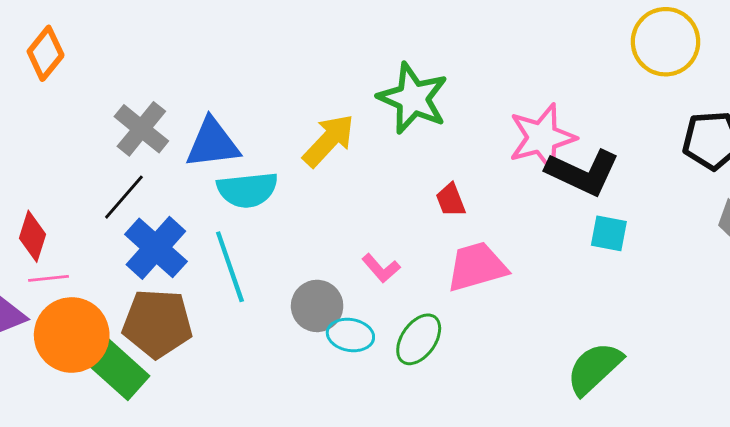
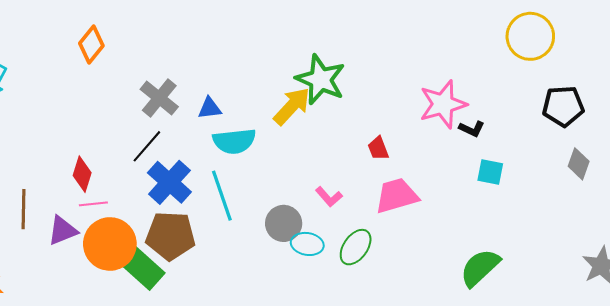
green star: (413, 98) -> (321, 79), moved
blue triangle: (213, 143) -> (210, 108), size x0.6
black L-shape: (583, 172) -> (472, 129), size x0.5

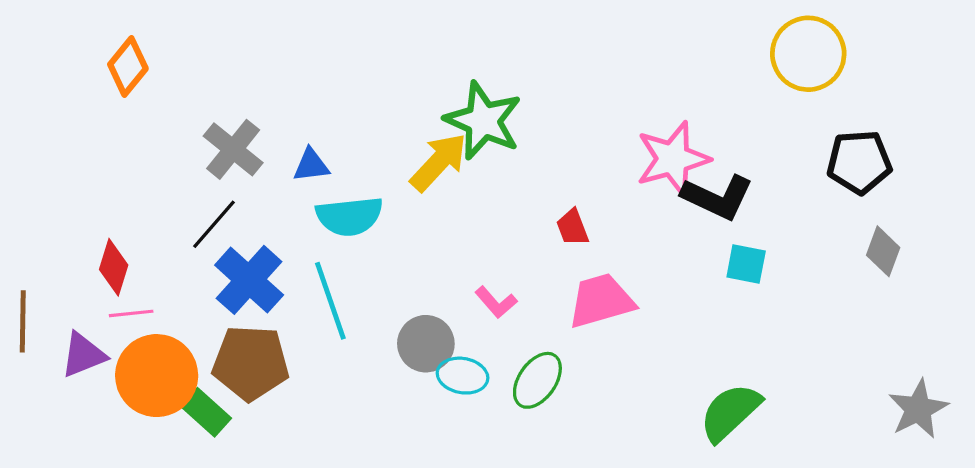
black L-shape: (472, 129) -> (717, 197), size x1.8
green rectangle: (142, 268) -> (206, 412), size x0.7

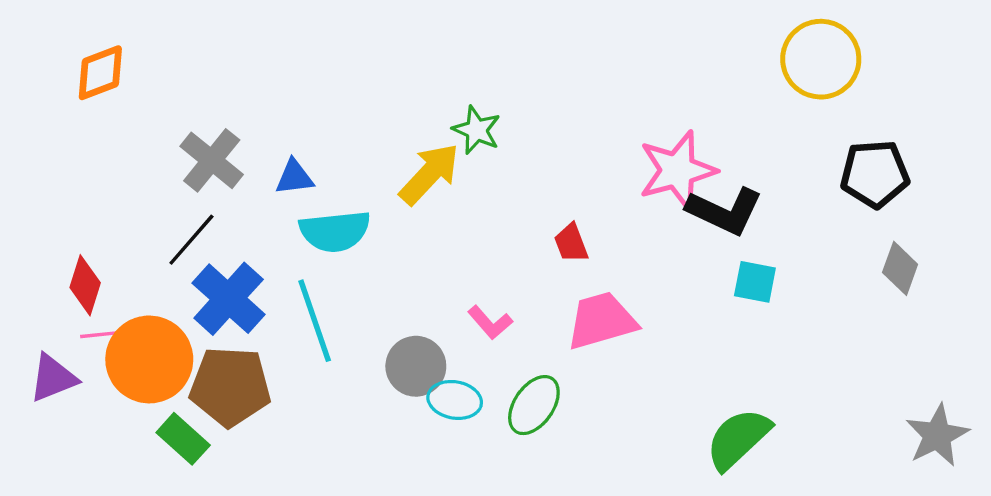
orange diamond: (128, 66) -> (100, 73), turned 30
green star: (483, 121) -> (477, 130), size x0.6
orange circle: (157, 376) -> (149, 359), moved

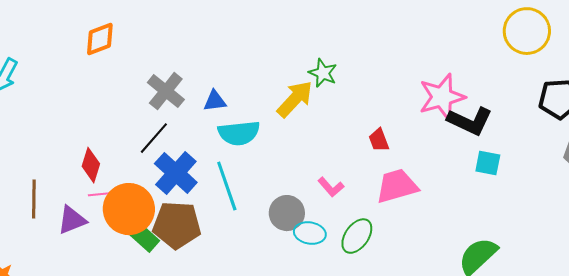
green rectangle: (183, 439) -> (144, 237), moved

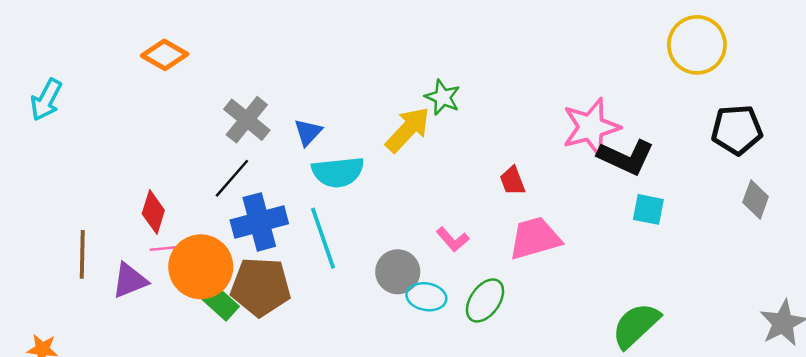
orange diamond: (100, 39) -> (165, 55), turned 51
blue triangle: (215, 101) -> (308, 132), turned -40
blue cross: (176, 173) -> (259, 222), turned 33

